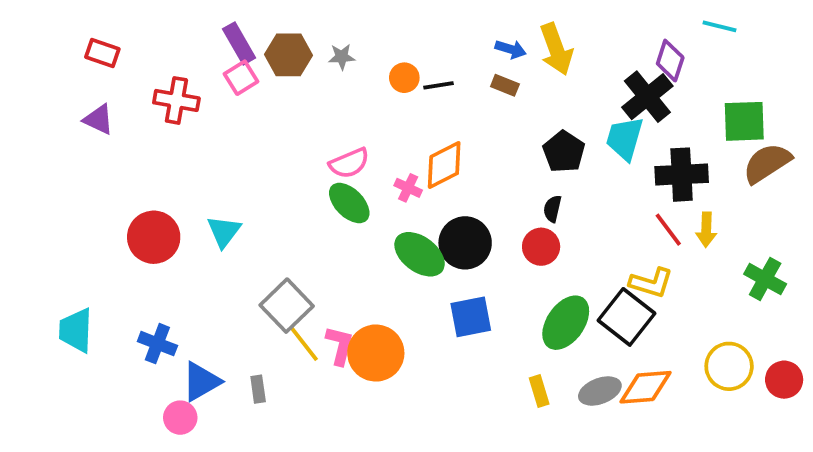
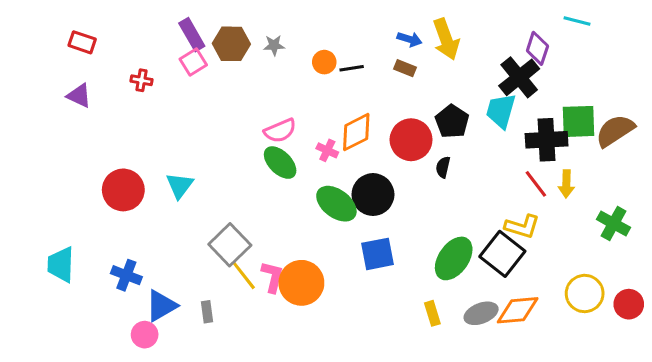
red cross: (176, 100) -> (142, 80), size x0.6
green square: (744, 121) -> (579, 121), moved
red circle: (541, 247) -> (411, 140), moved, size x1.4

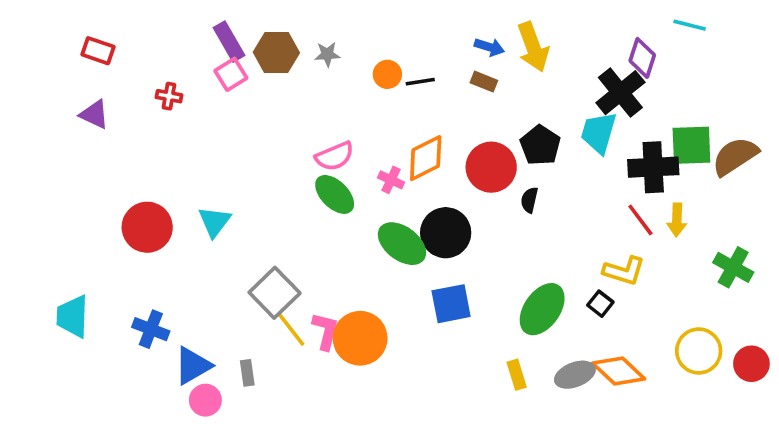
black square: (502, 254) -> (600, 304), size x0.5
orange diamond: (518, 310) -> (619, 371), turned 48
pink circle: (145, 335) -> (205, 400), moved

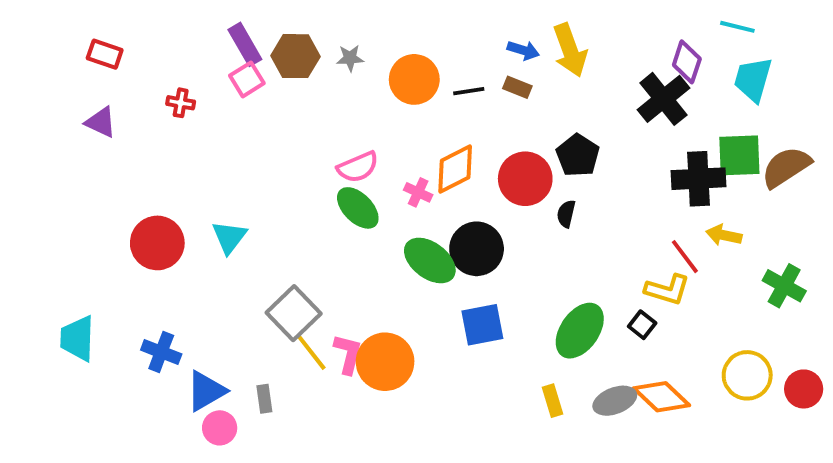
orange circle: (387, 74) -> (414, 79), size x1.6
black line: (420, 82) -> (469, 91), moved
cyan trapezoid: (599, 133) -> (753, 79), moved
red line: (640, 220) -> (685, 257), moved
yellow arrow: (677, 220) -> (724, 235), turned 100

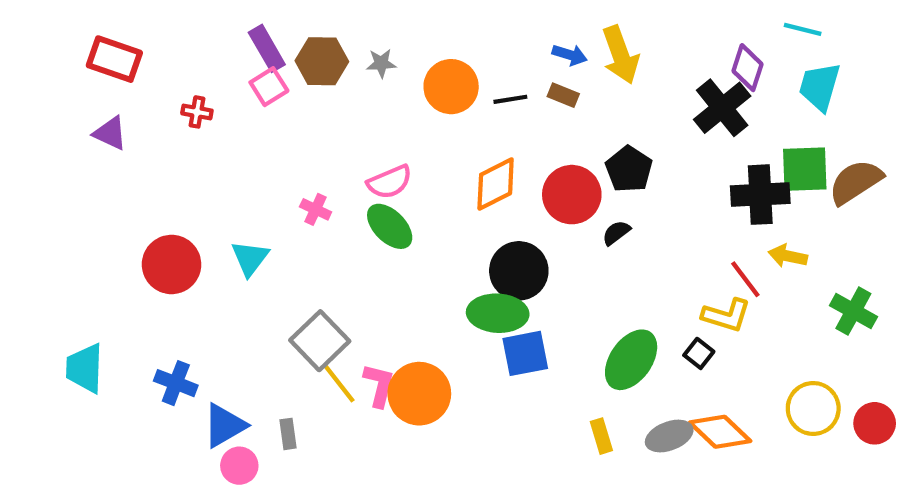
red rectangle: (105, 54) -> (114, 59), size x1.4
pink cross: (418, 192) -> (316, 209), moved
black semicircle: (566, 214) -> (616, 233), turned 40
green ellipse: (430, 260) -> (498, 313), moved, turned -34

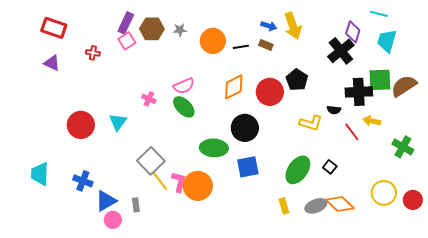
purple rectangle: (267, 48) -> (126, 23), turned 55
black semicircle: (616, 233) -> (334, 110), moved, turned -136
green ellipse: (498, 313) -> (214, 148), moved
yellow L-shape: (726, 315) -> (311, 123), moved

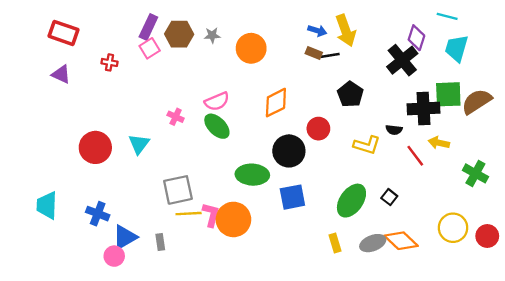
black line: (241, 47) -> (330, 55), moved
red circle: (270, 92) -> (318, 129), moved, size x0.7
gray square: (151, 161) -> (178, 190), turned 32
yellow line: (160, 181) -> (189, 214), turned -55
pink circle: (113, 220) -> (114, 256), moved

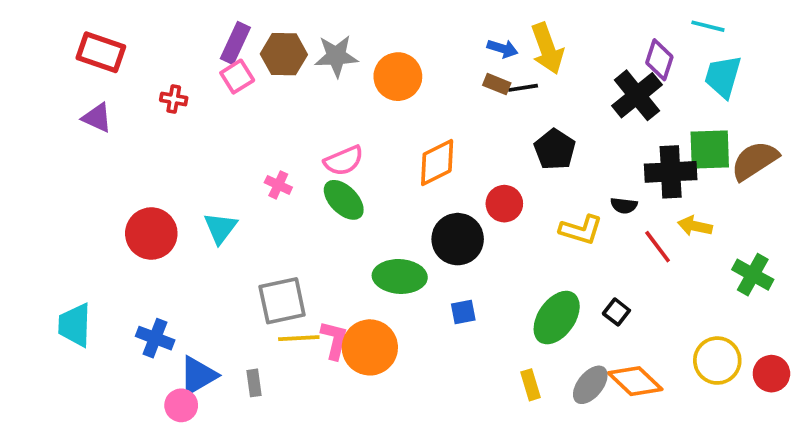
gray star: (212, 35) -> (336, 56), size x1.6
blue square: (292, 197) -> (463, 312), size x0.6
gray ellipse: (373, 243) -> (590, 385), turned -30

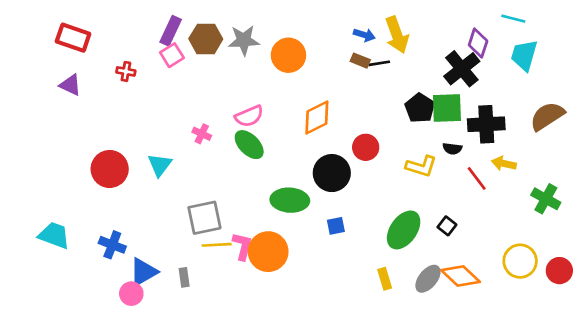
black pentagon: (555, 149) -> (420, 108), moved
green square: (710, 149) -> (447, 108), moved
cyan trapezoid: (75, 325) -> (54, 235), turned 108

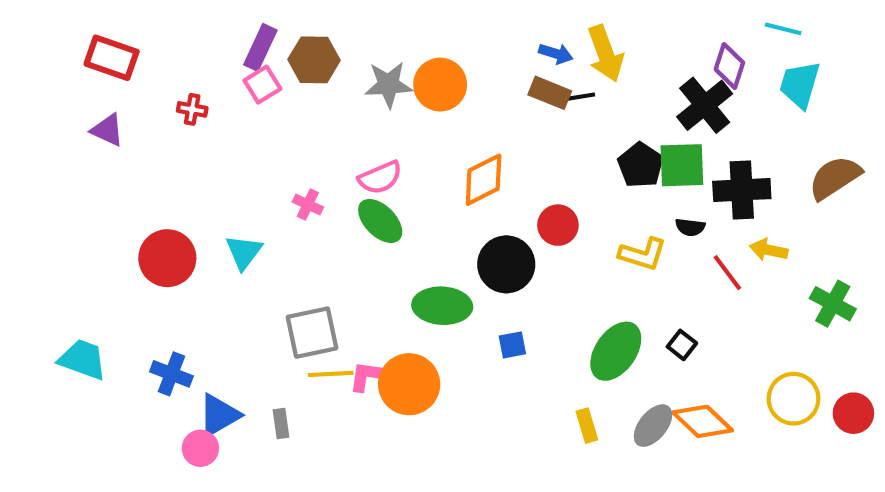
gray star: (244, 40) -> (388, 85), moved
brown rectangle: (360, 61) -> (550, 93), size x1.4
pink L-shape: (242, 246) -> (370, 376), turned -96

